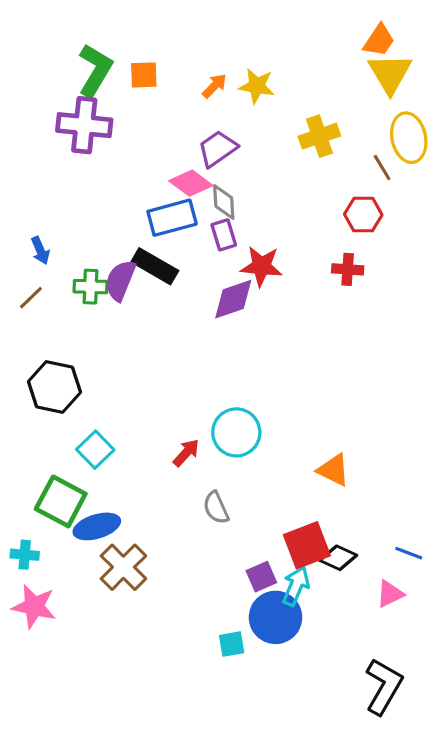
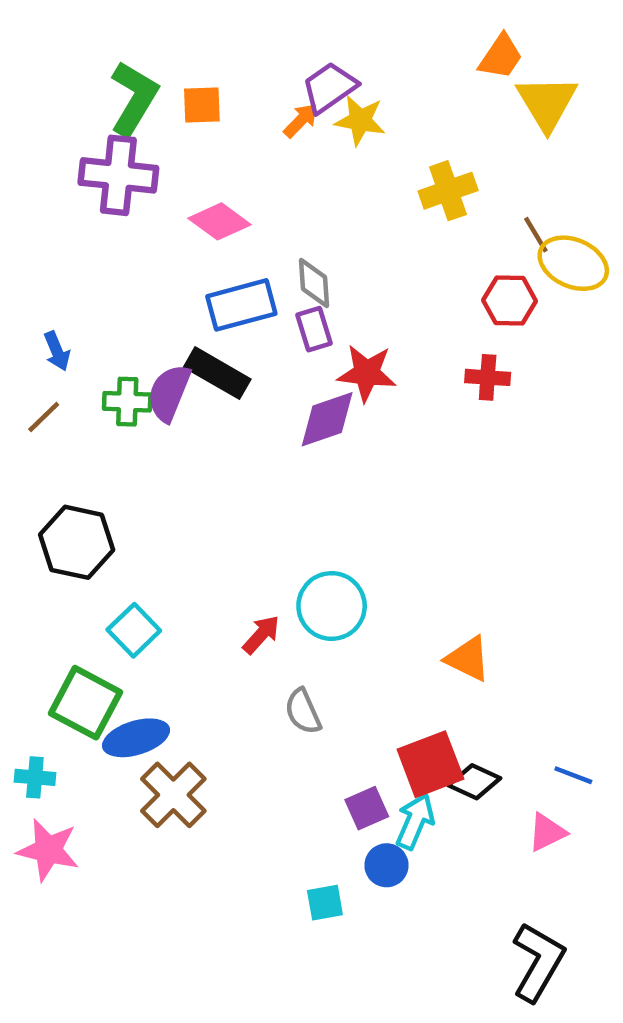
orange trapezoid: (379, 40) -> (501, 57), moved
yellow ellipse: (409, 138) -> (573, 263), moved, turned -54
purple trapezoid: (218, 149) -> (329, 87), moved
pink diamond: (191, 183) -> (219, 221), moved
blue circle: (276, 617) -> (386, 865), size x0.6

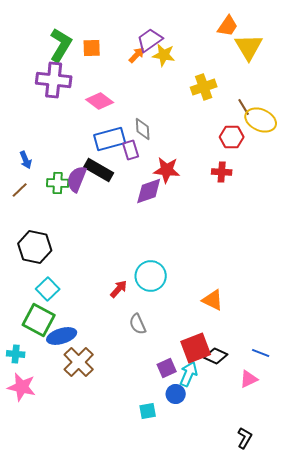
purple rectangle: (314, 329) -> (131, 150), moved
cyan square: (134, 630) -> (48, 289), moved
black L-shape: (538, 962) -> (245, 438), size x0.6

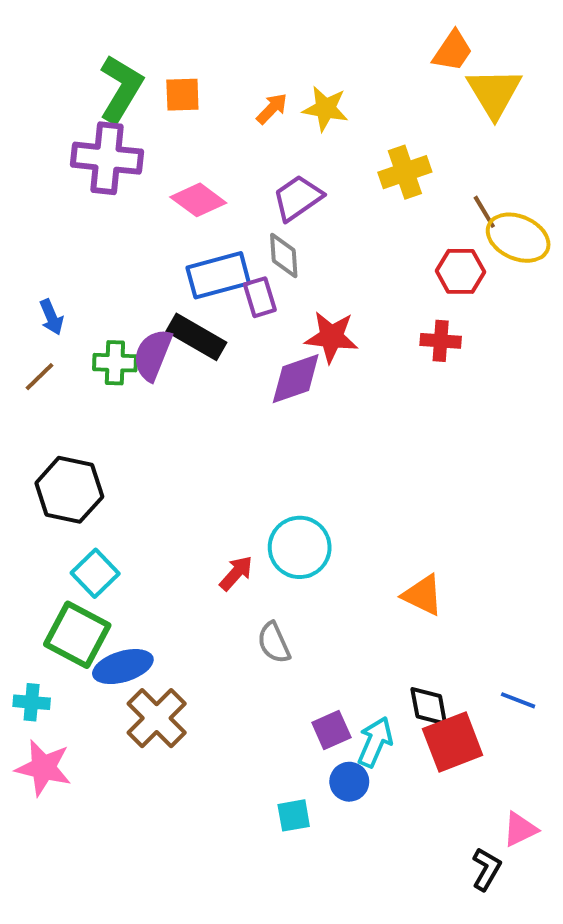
purple trapezoid: (150, 40) -> (298, 198), moved
red square: (196, 348) -> (453, 742), moved
black diamond: (216, 356) -> (429, 706), turned 55
pink triangle: (249, 379) -> (520, 829), moved

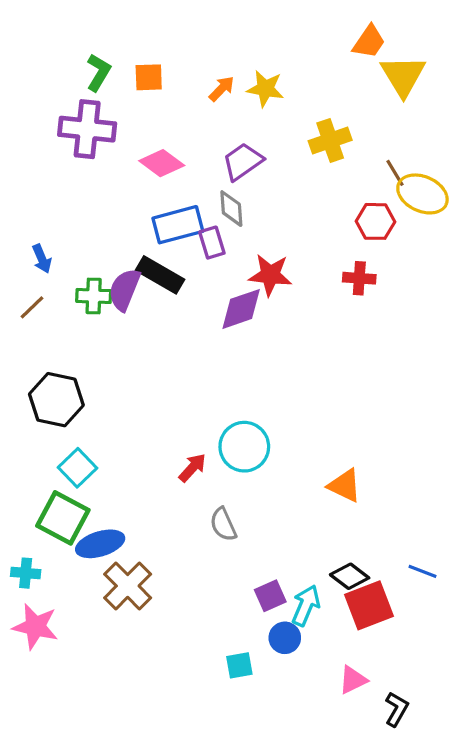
green L-shape: (121, 89) -> (98, 72), size x0.7
black diamond: (429, 706) -> (350, 576), turned -42
pink triangle: (520, 829) -> (353, 680), moved

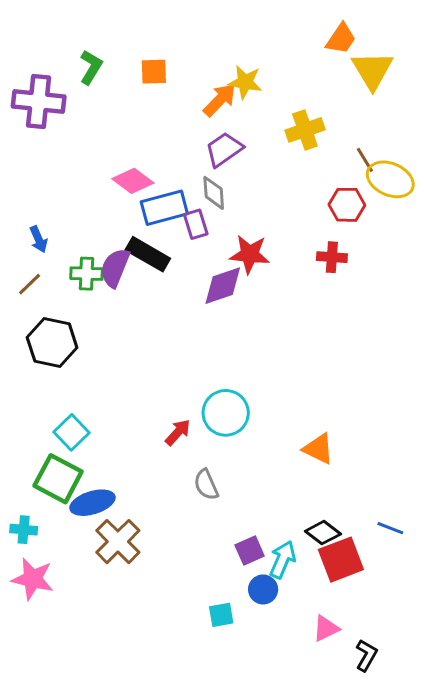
orange square: (149, 77) -> (154, 72), moved
orange arrow: (222, 89) -> (220, 100), moved, size x1.4
purple cross: (87, 129) -> (39, 102), moved
pink diamond: (162, 163) -> (133, 181), moved
black hexagon: (56, 400) -> (52, 343), moved

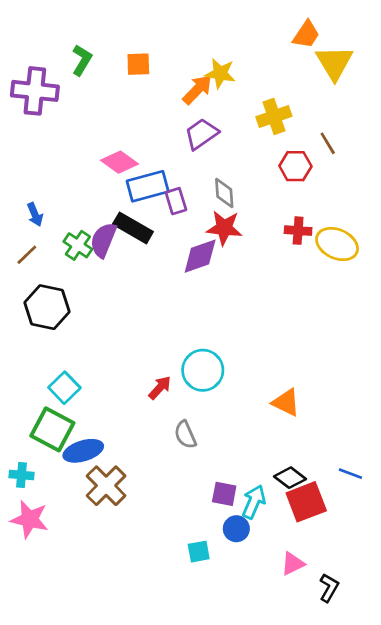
yellow ellipse: (390, 179) -> (337, 244), moved
gray diamond: (214, 193) -> (224, 193), moved
red hexagon: (347, 205) -> (295, 166), moved
green cross: (86, 274) -> (78, 245), turned 32
purple square: (250, 551) -> (224, 494), turned 35

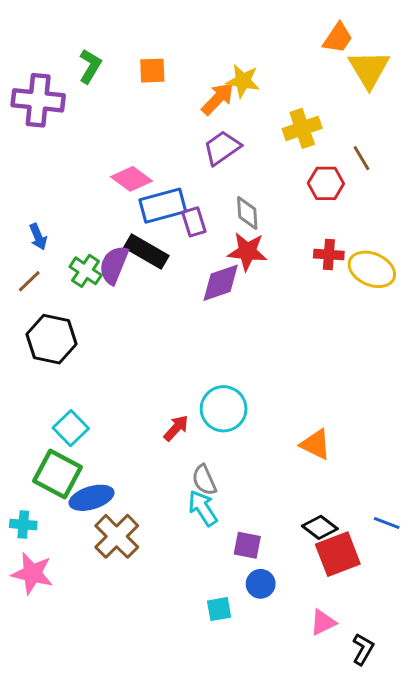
cyan arrow: (254, 502) -> (203, 508), moved, turned -56

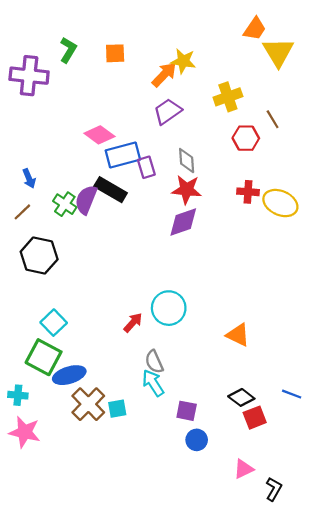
purple diamond: (221, 283) -> (183, 222), moved
red square: (338, 554) -> (255, 418), size x0.7
cyan square: (219, 609) -> (117, 409), moved

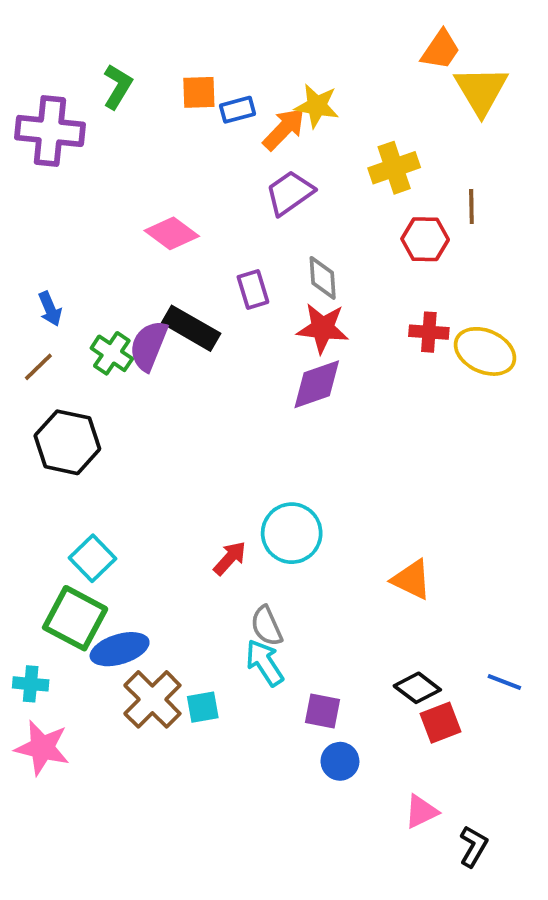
brown line: (273, 119) -> (471, 206), turned 30
blue rectangle: (123, 155) -> (238, 110), moved, size x0.6

